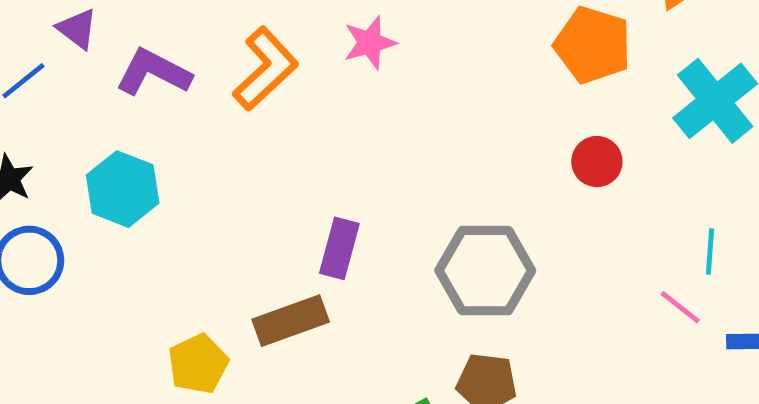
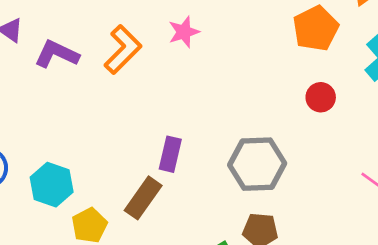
orange pentagon: (593, 45) -> (316, 28), turned 30
cyan hexagon: (123, 189) -> (52, 185), moved
brown rectangle: (291, 321) -> (143, 198), turned -33

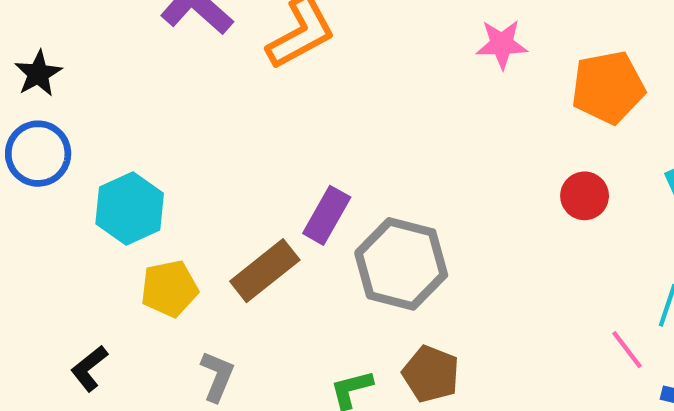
pink star: (184, 32) -> (502, 44), moved
gray hexagon: (257, 164) -> (401, 264), moved

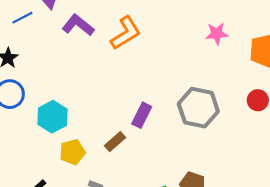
gray hexagon: (401, 264) -> (198, 108), moved
brown rectangle: (265, 271) -> (115, 142), size x0.7

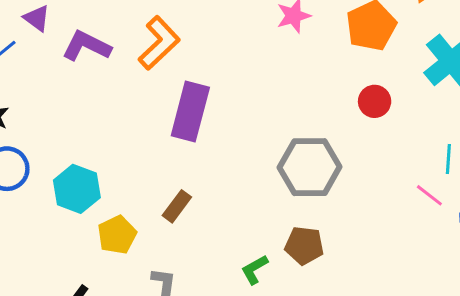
gray hexagon: (198, 108) -> (310, 167), moved
purple rectangle: (142, 115) -> (190, 111), moved, size x1.5

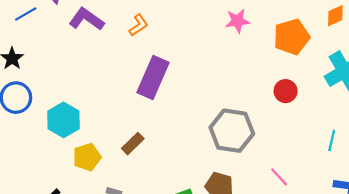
orange L-shape: (159, 43) -> (139, 25), size x0.6
pink line: (429, 195) -> (279, 177), moved

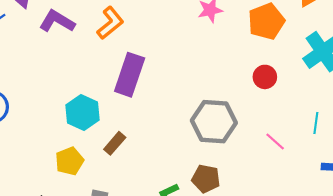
orange L-shape: (139, 25) -> (110, 23), size x1.4
cyan hexagon: (63, 120) -> (83, 112), moved
pink line: (279, 177) -> (275, 141), moved

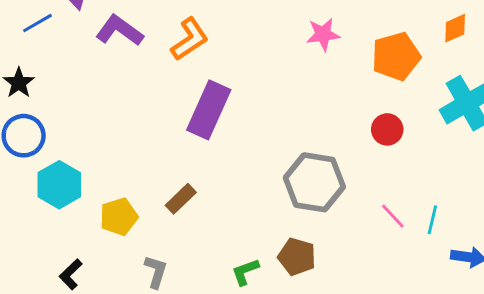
cyan hexagon: (83, 112) -> (59, 185), moved
cyan line: (316, 123) -> (432, 220), moved

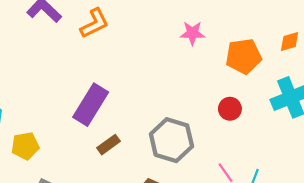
purple rectangle: (209, 110) -> (91, 105), moved
brown rectangle: (181, 199) -> (108, 145), moved

